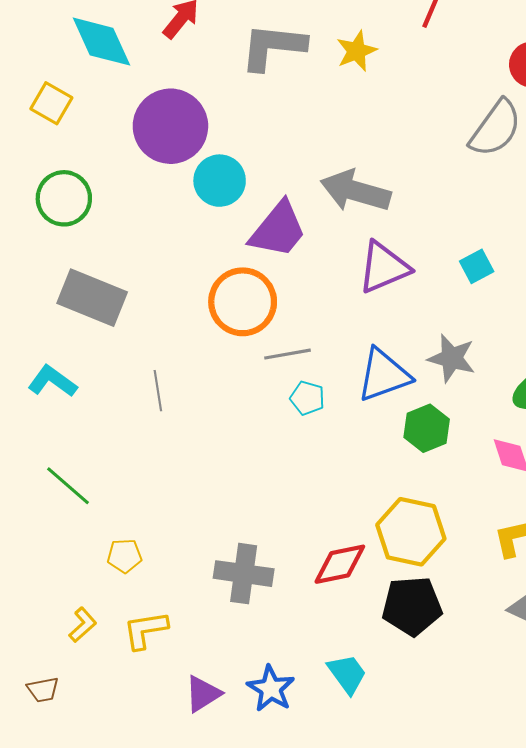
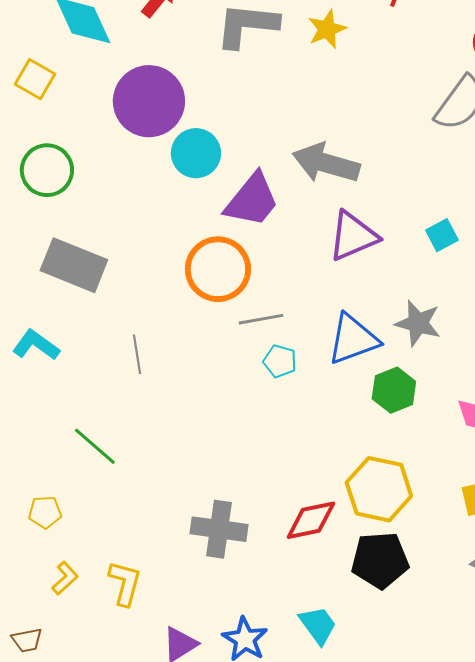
green line: (68, 486) -> (95, 446), moved
yellow pentagon: (124, 556) -> (45, 512), moved
yellow L-shape: (145, 630) -> (125, 583), turned 114

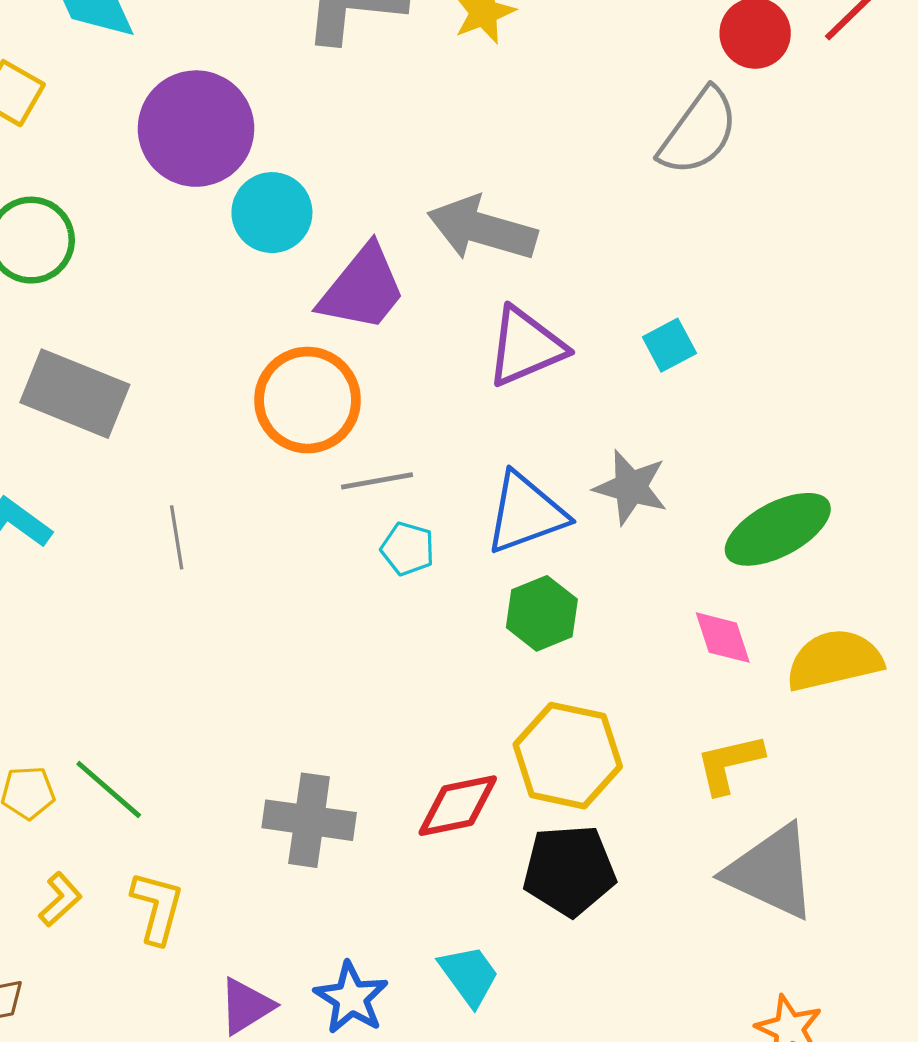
green hexagon: (394, 390) -> (542, 613), moved
green line: (95, 446) -> (109, 789), moved

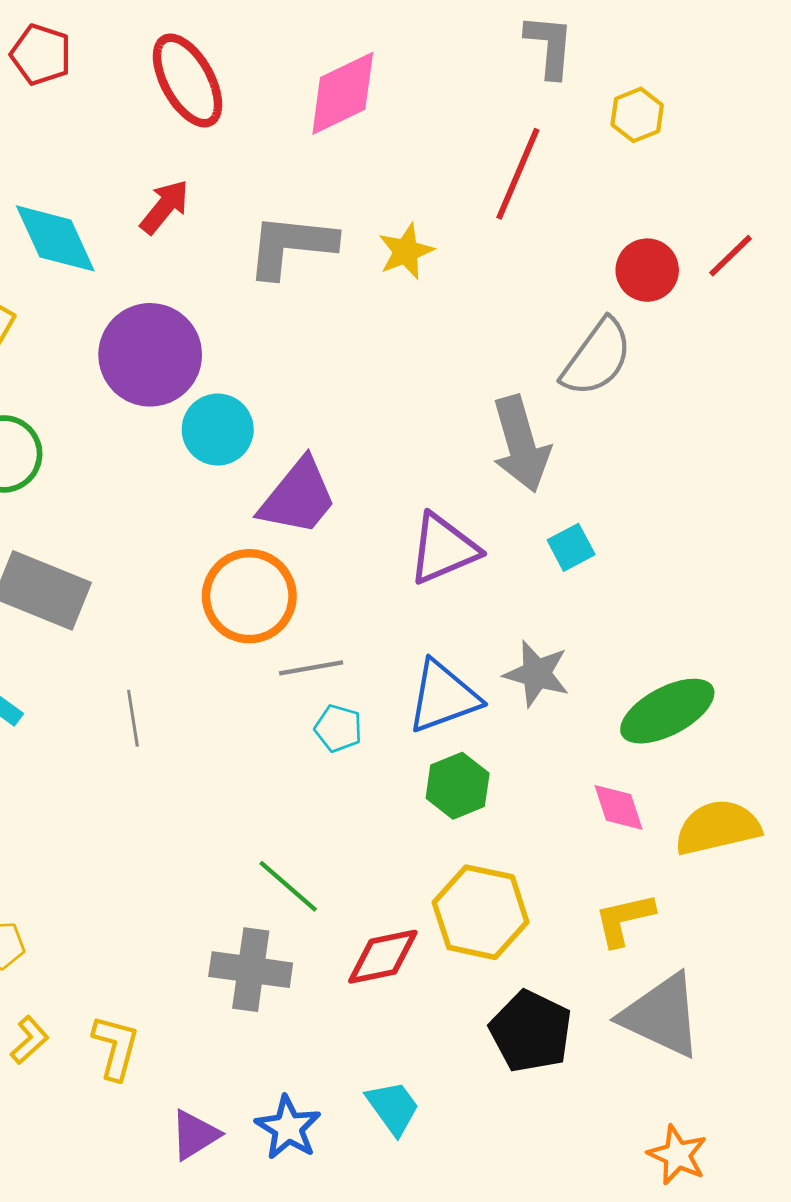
gray arrow: (482, 229) -> (521, 444), moved, turned -122
green line: (109, 789) -> (288, 886), moved
black pentagon: (569, 870) -> (531, 1031), moved, turned 30

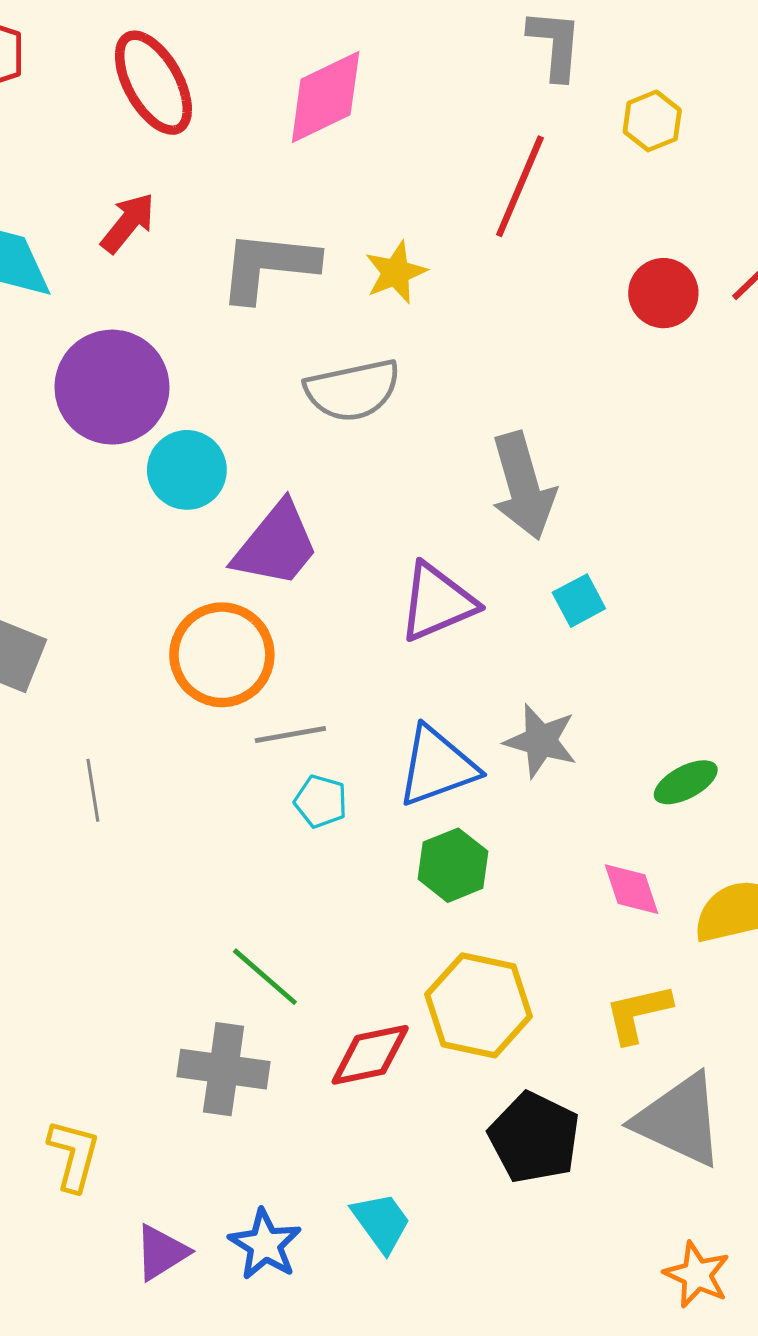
gray semicircle: (597, 358) -> (353, 390), moved, turned 42
green ellipse: (667, 711) -> (686, 782), size x0.6

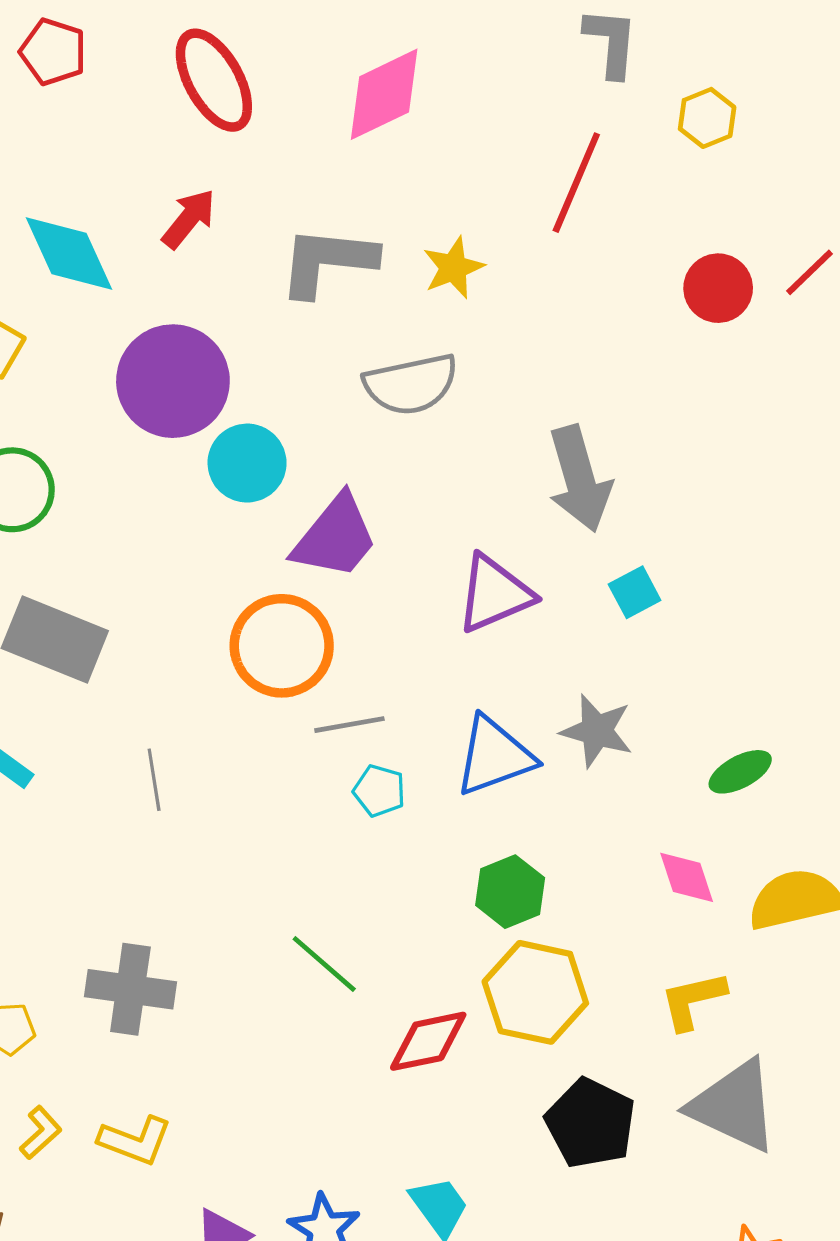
green hexagon: (453, 865) -> (510, 892), moved
gray cross: (224, 1069) -> (130, 989), moved
yellow L-shape: (74, 1155) -> (135, 1141), turned 96

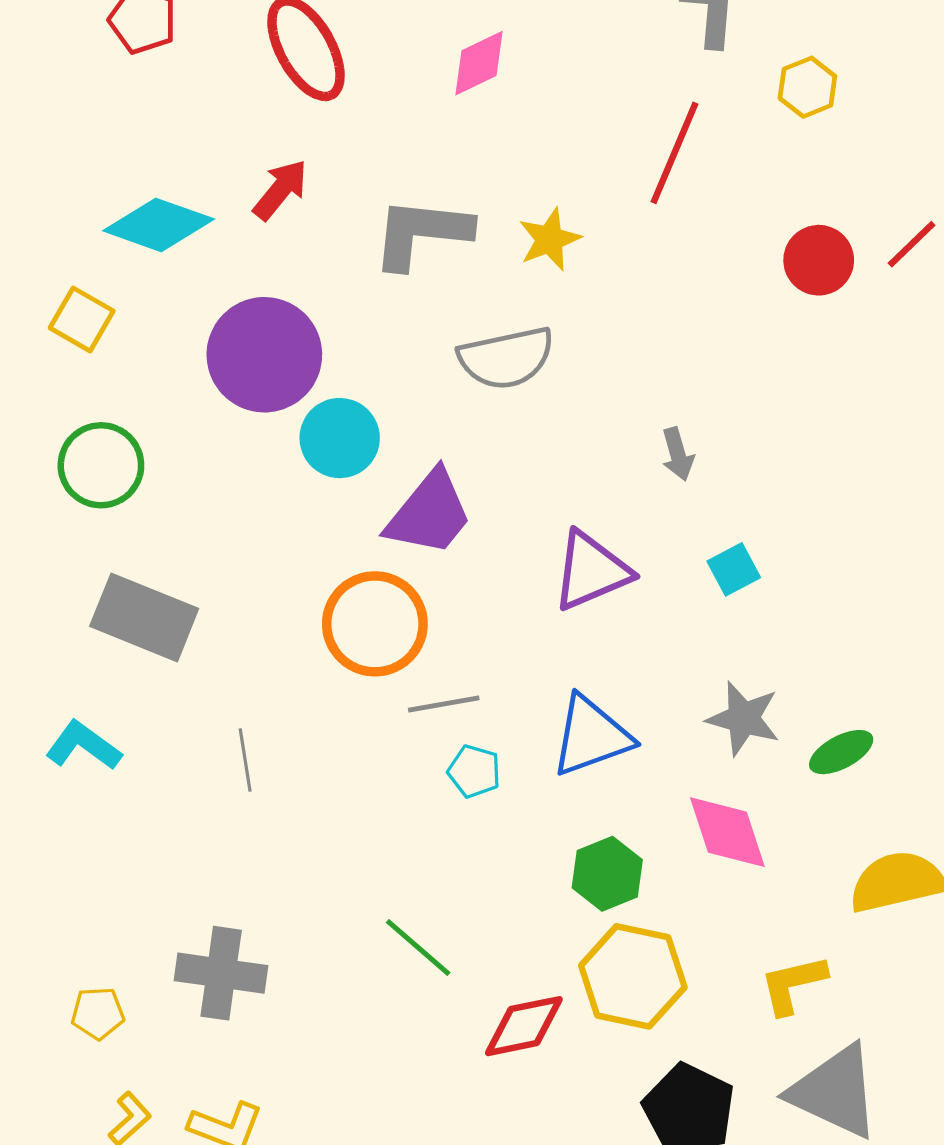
pink diamond: (384, 94) -> (479, 63), size x0.7
cyan diamond: (69, 253) -> (159, 225), turned -46
gray arrow: (579, 479) -> (678, 454), size x0.5
gray star: (597, 731) -> (743, 718), moved
pink diamond: (687, 877) -> (727, 832), moved, size x1.4

